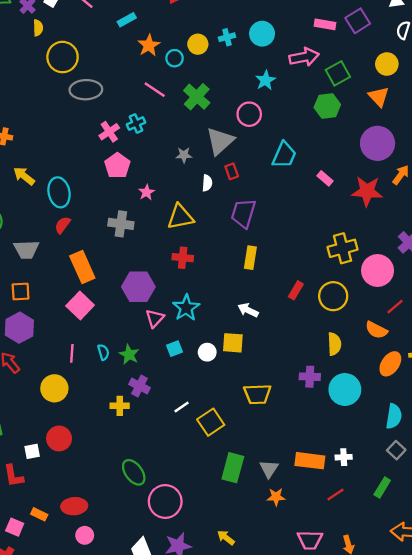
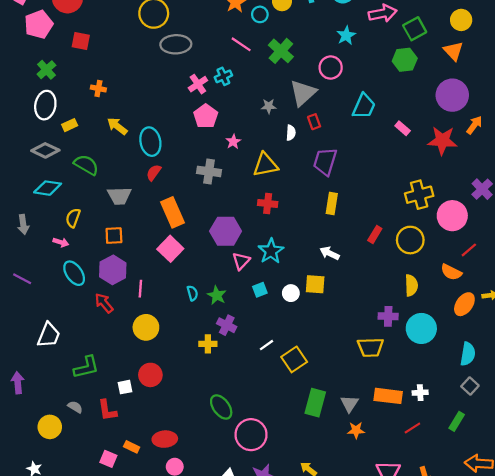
pink line: (72, 353) -> (140, 289), moved
yellow trapezoid: (257, 394) -> (370, 347), moved

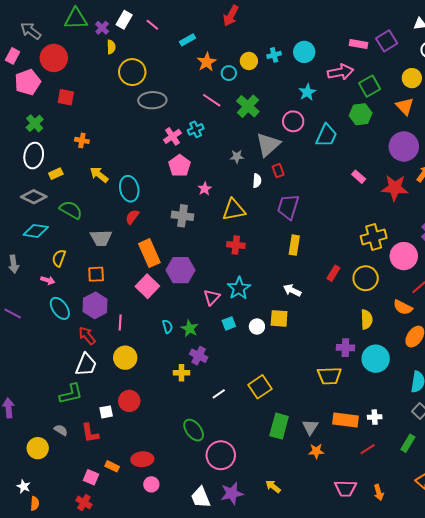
cyan trapezoid: (364, 106) -> (326, 135), moved
purple hexagon: (226, 231) -> (181, 270), moved
white trapezoid: (49, 335) -> (86, 365), moved
white line: (266, 345) -> (219, 394), moved

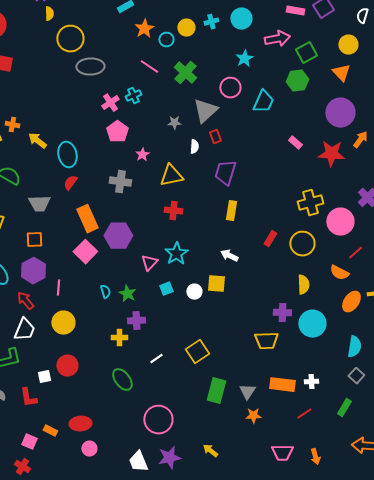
orange cross: (82, 140) -> (12, 125), moved
purple cross: (199, 356) -> (136, 321), turned -30
green ellipse: (194, 430) -> (122, 380), moved

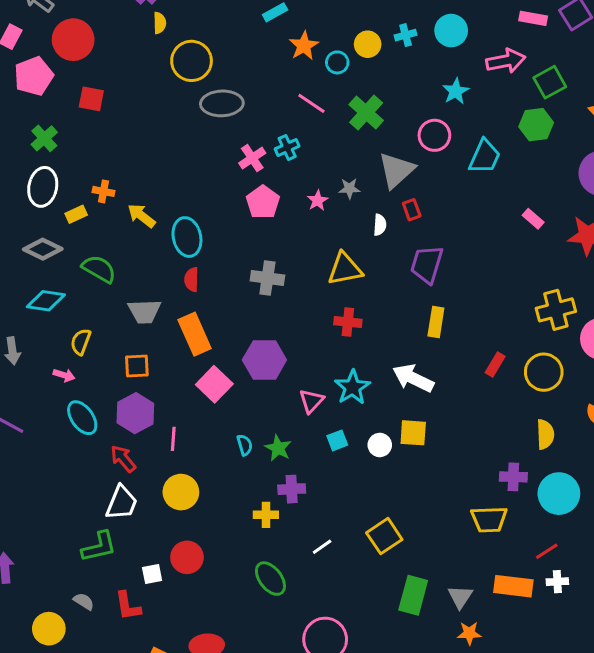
pink star: (142, 155) -> (318, 201), moved
red semicircle: (70, 183) -> (192, 280), turned -35
orange rectangle: (87, 219) -> (195, 334), moved
white arrow: (229, 256) -> (413, 378), moved, size x1.5
red line: (304, 414) -> (547, 551), moved

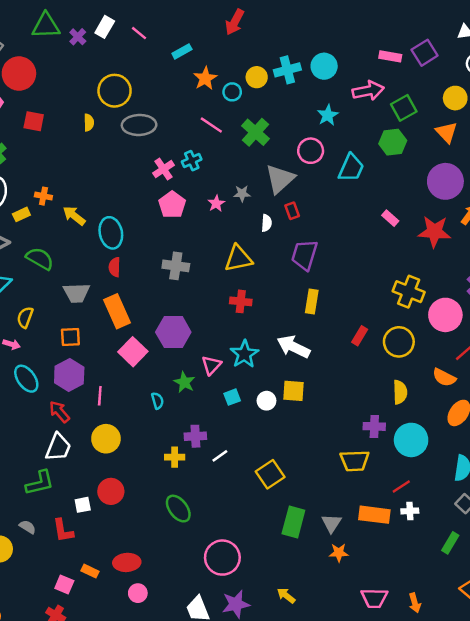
yellow semicircle: (160, 23) -> (89, 123), moved
cyan cross: (406, 35) -> (287, 70), size x1.5
yellow cross: (556, 310) -> (409, 292), turned 36
green star: (278, 448) -> (184, 382), moved
white line: (322, 547) -> (220, 456), moved

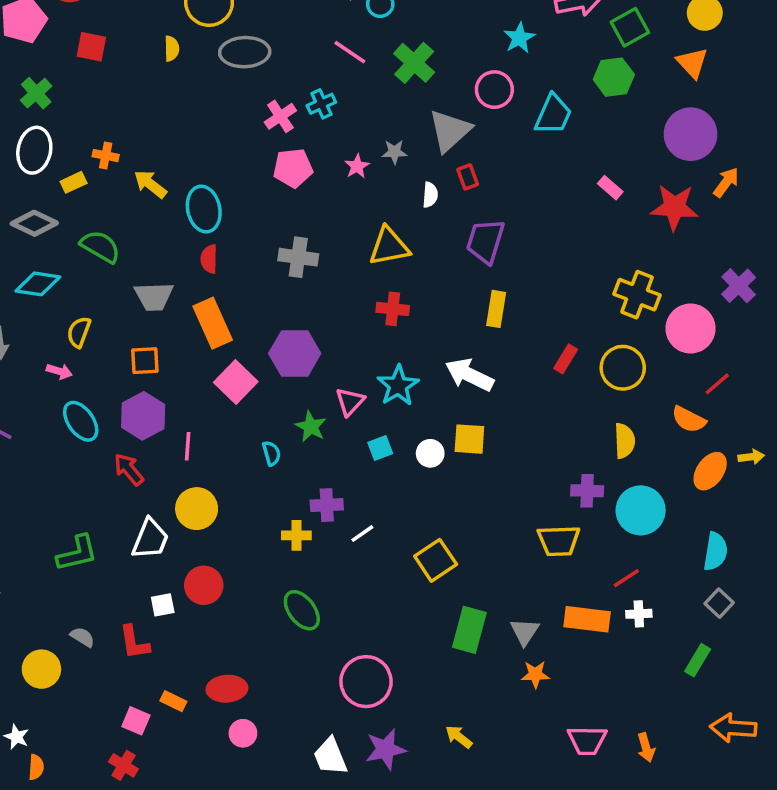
pink pentagon: (172, 205) -> (293, 168), turned 30
white trapezoid: (58, 447) -> (150, 539), moved
green L-shape: (40, 483) -> (77, 553), moved

